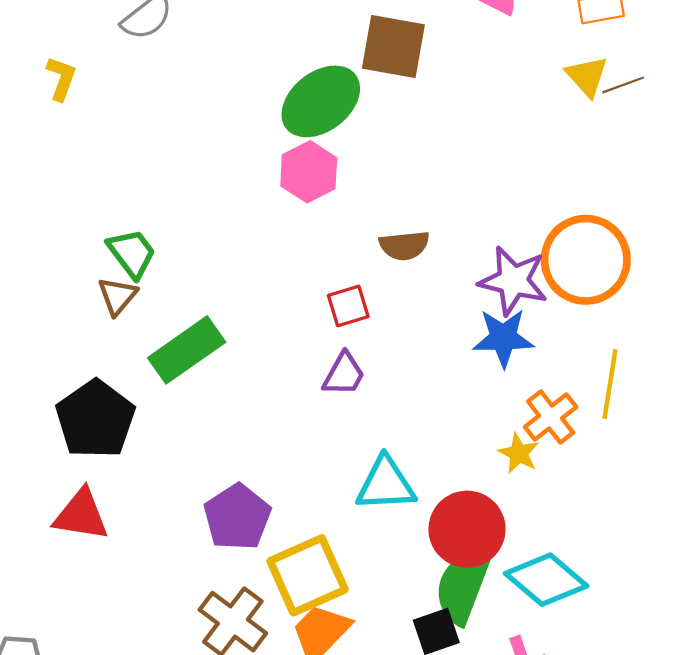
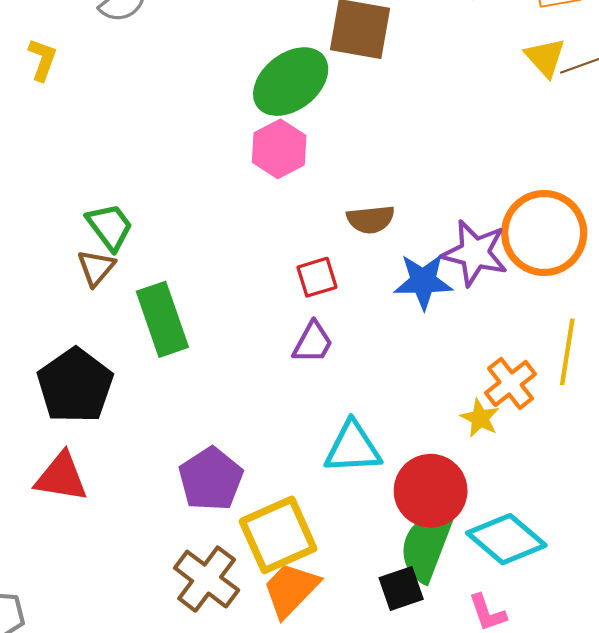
blue star: (503, 338) -> (423, 281), moved
green rectangle: (187, 350) -> (162, 319), turned -74

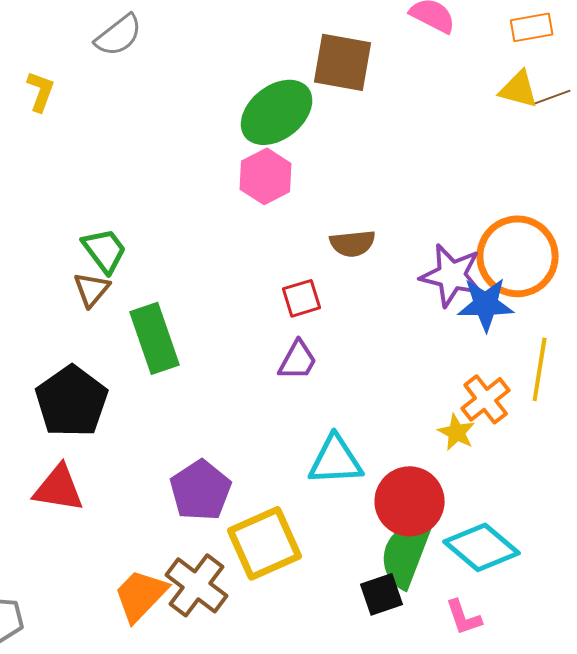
yellow triangle: (545, 57) -> (519, 89), turned -33
blue star: (423, 281) -> (486, 304), moved
orange trapezoid: (291, 590) -> (141, 595), moved

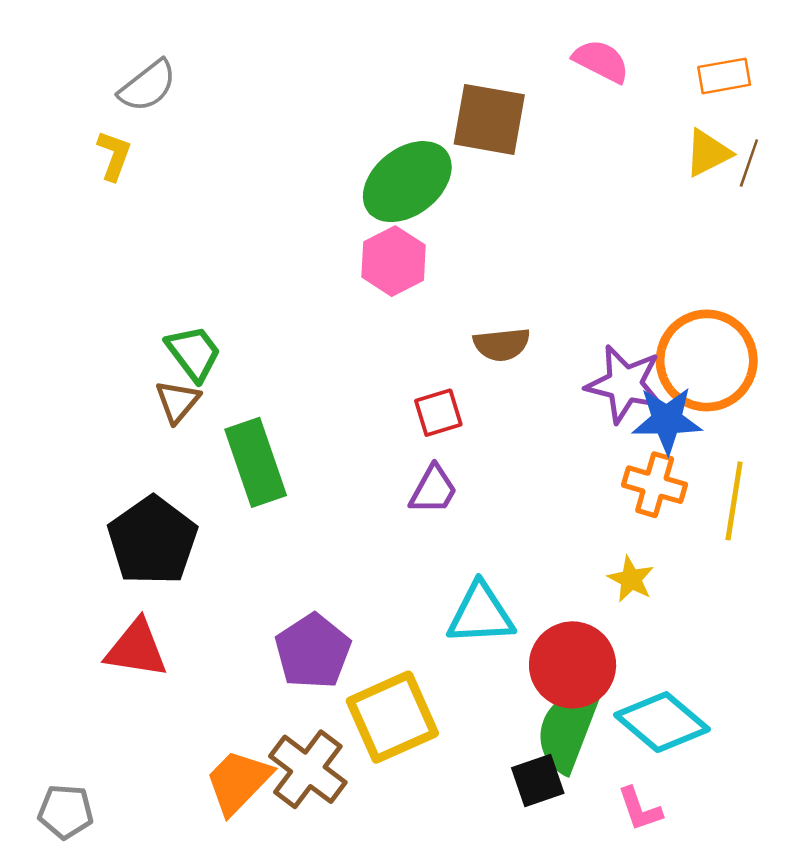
gray semicircle: (119, 35) -> (148, 86), moved
yellow triangle: (519, 89) -> (708, 153), turned -42
brown line: (552, 97) -> (749, 163), turned -51
orange cross: (486, 399) -> (655, 485), moved, turned -36

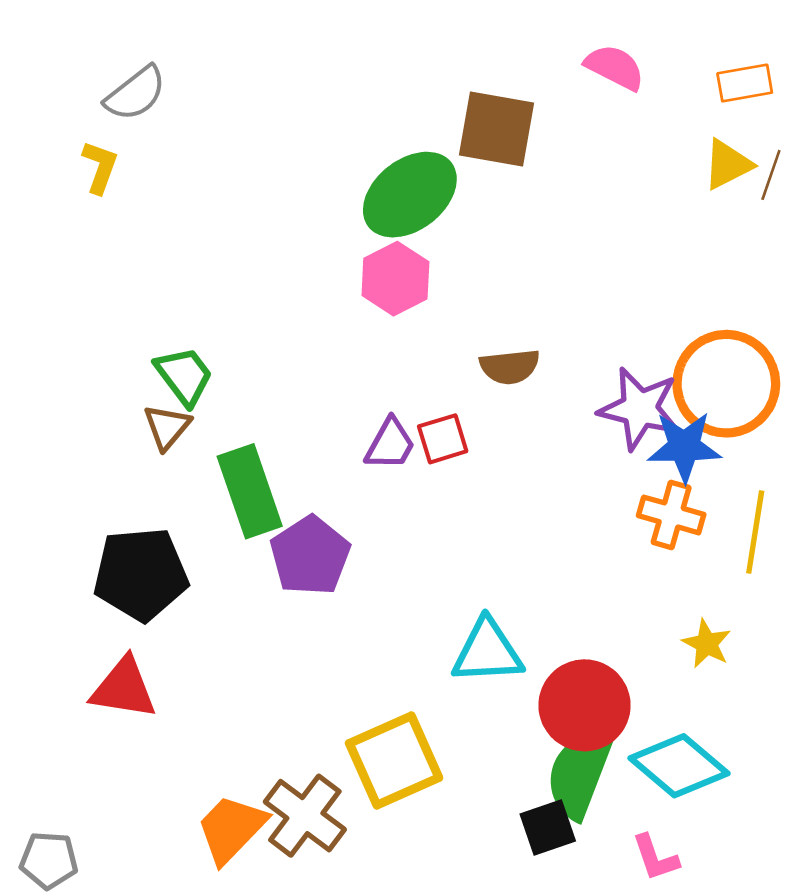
purple trapezoid: (433, 490) -> (390, 444), moved
black pentagon: (153, 541) -> (141, 574), turned 30
yellow star: (631, 579) -> (707, 644), moved
purple pentagon: (313, 651) -> (310, 556), moved

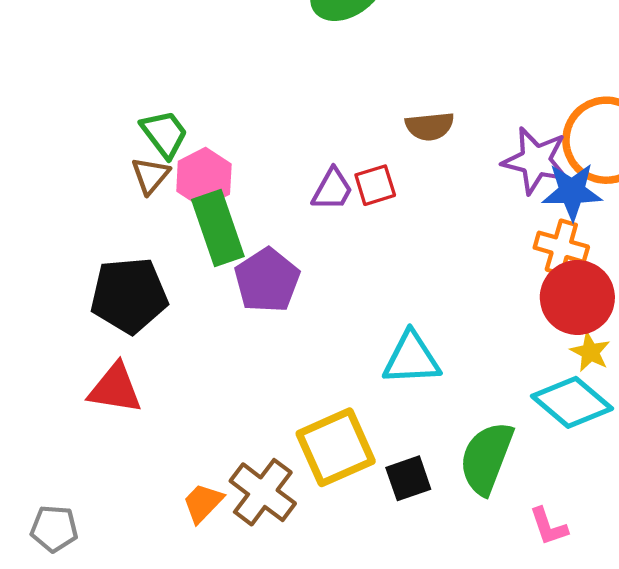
pink hexagon: (395, 279) -> (204, 178), moved
red circle: (585, 705) -> (577, 297), moved
cyan diamond: (679, 766) -> (572, 402), moved
black square: (548, 827) -> (408, 478), moved
orange trapezoid: (231, 829) -> (203, 503), size x0.7

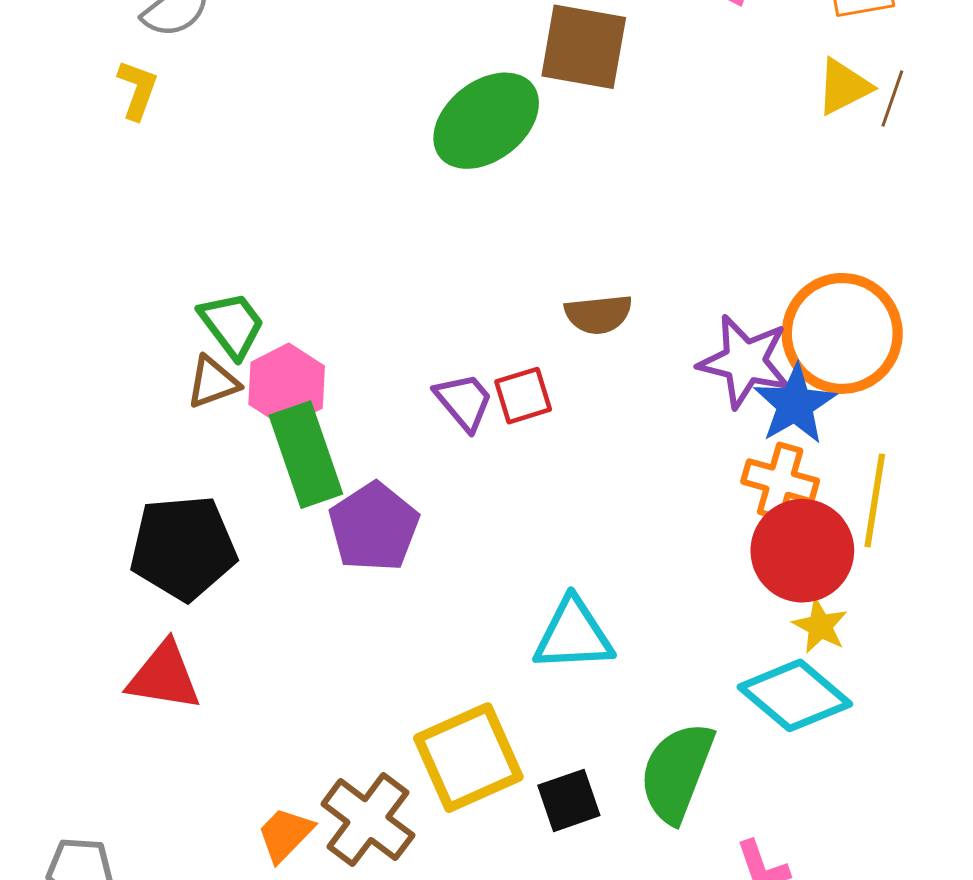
brown triangle: (150, 176) -> (213, 382), turned 30
purple trapezoid: (332, 189) -> (464, 401), turned -69
blue star: (572, 192) -> (795, 404), turned -30

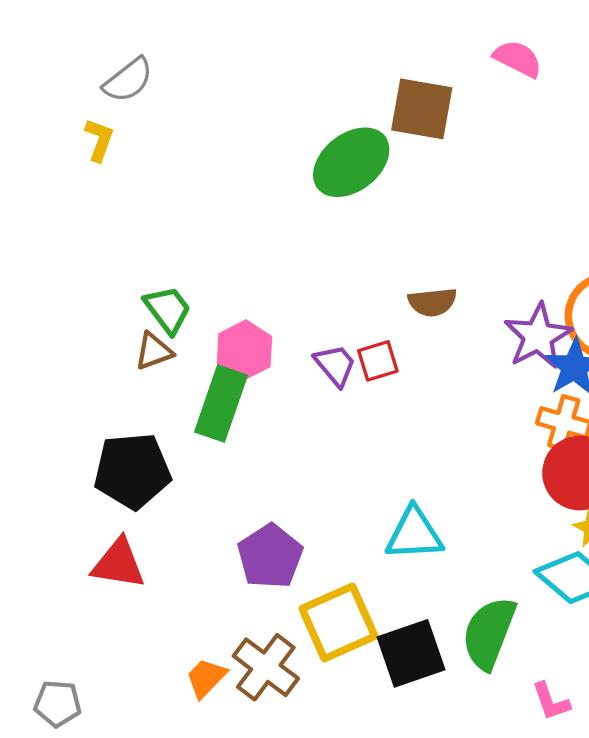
purple star: (745, 362) -> (538, 336), turned 30
pink hexagon: (287, 385) -> (244, 350), moved
green rectangle: (306, 455) -> (221, 404), turned 38
purple pentagon: (374, 527) -> (270, 556), moved
black square: (569, 800) -> (411, 653), size x1.5

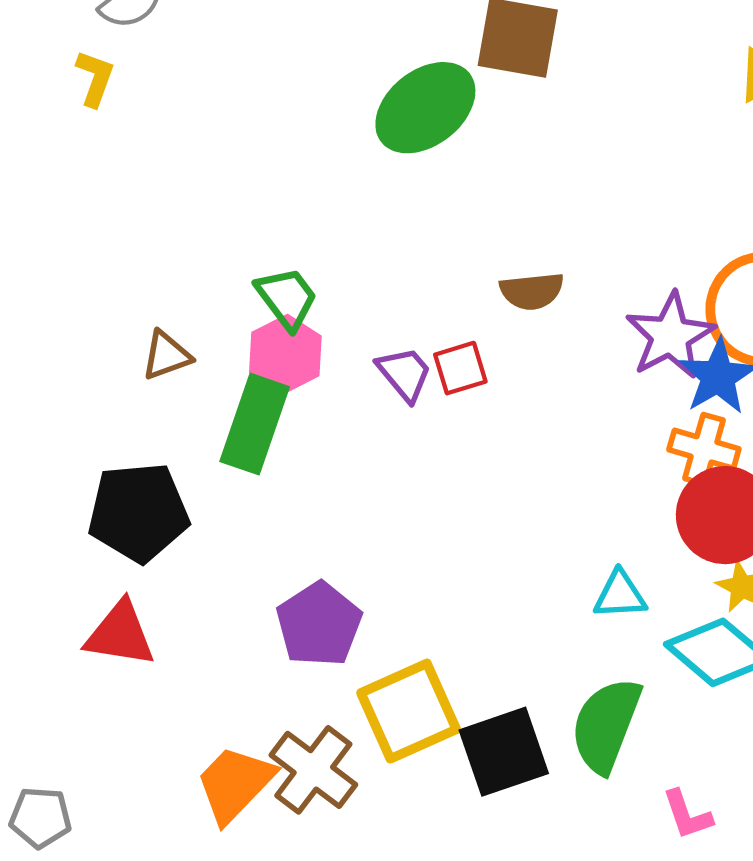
green trapezoid: (168, 310) -> (287, 298), moved
cyan triangle: (414, 534) -> (620, 595), moved, size x0.7
orange trapezoid: (206, 678) -> (235, 784), size x1.5

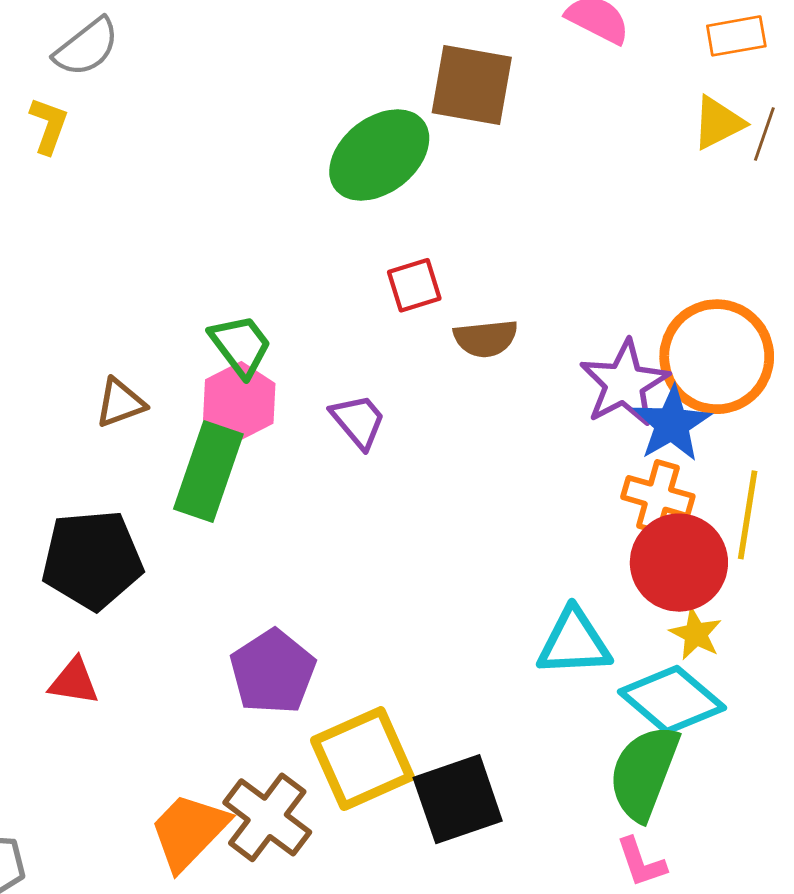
red square: (460, 368) -> (414, 285), moved
cyan triangle: (620, 595) -> (574, 642), size x1.4
red triangle: (120, 634) -> (74, 682), size x0.7
green semicircle: (606, 725) -> (644, 773), moved

